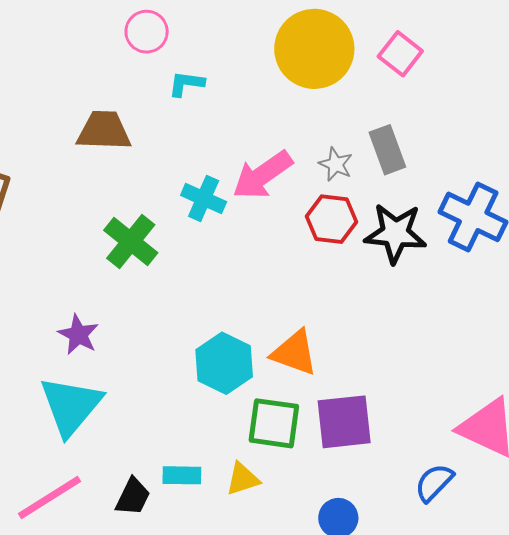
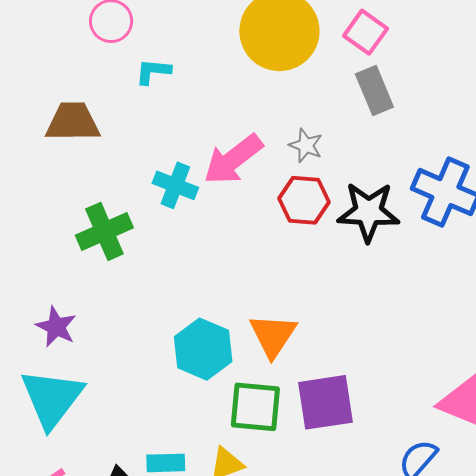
gray rectangle: (387, 150) -> (374, 91), moved
green cross: (131, 241) -> (104, 231), turned 30
orange triangle: (294, 353) -> (273, 335), turned 46

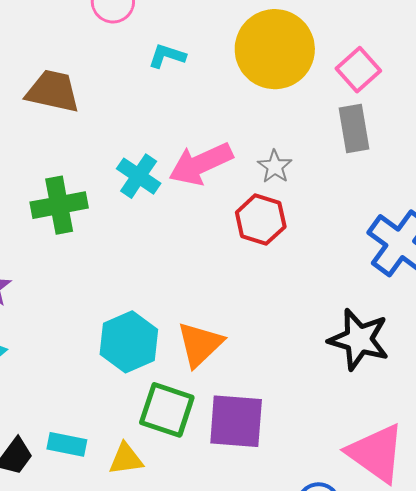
cyan L-shape: (153, 71) -> (167, 56), moved
black star: (368, 212) -> (359, 339), moved

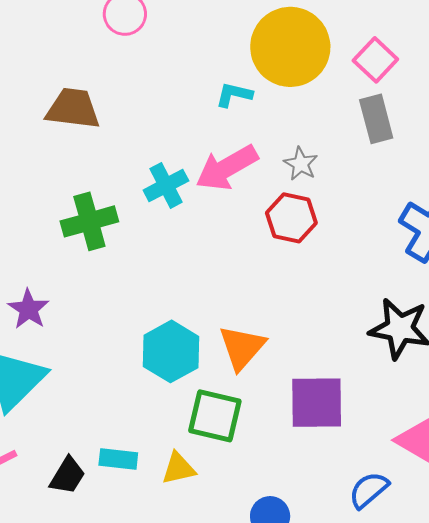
cyan L-shape: (167, 56) -> (234, 95), moved
cyan cross: (139, 176) -> (166, 185), turned 33
purple square: (236, 421) -> (317, 403), moved

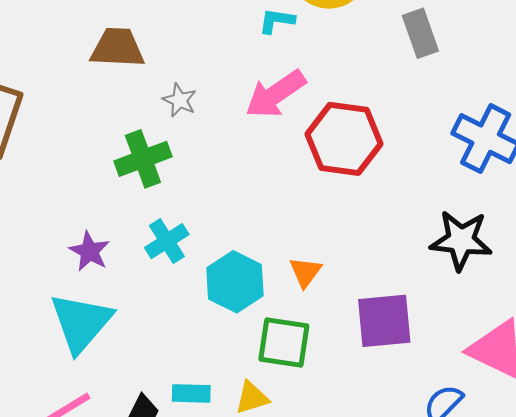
gray star: (301, 164) -> (180, 100), moved
cyan cross: (166, 185) -> (167, 241), moved
red hexagon: (291, 218) -> (344, 139), size x1.5
orange triangle: (242, 348) -> (305, 272), size x0.7

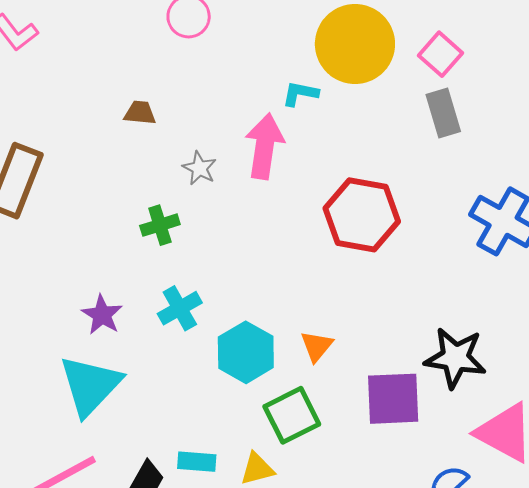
brown trapezoid: (117, 48) -> (140, 113), size x0.6
pink arrow: (275, 94) -> (265, 146), moved, turned 130
green cross: (143, 159) -> (160, 225), size x0.7
black star: (461, 240) -> (455, 358), moved
green square: (284, 342) -> (292, 415), turned -38

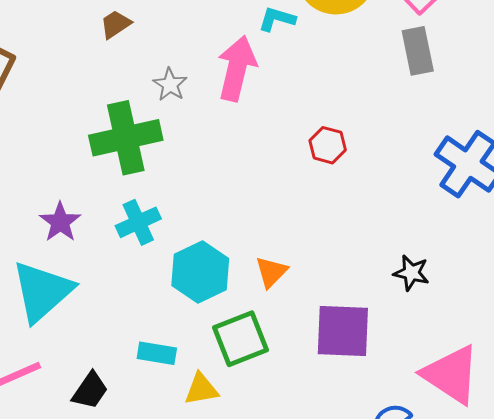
brown trapezoid: (140, 113) -> (116, 24), turned -44
red hexagon: (362, 215) -> (328, 145), size x0.5
green cross: (160, 225) -> (126, 138), size x1.8
black star: (455, 358) -> (411, 273), moved, size x0.6
cyan rectangle: (197, 462) -> (157, 353), moved

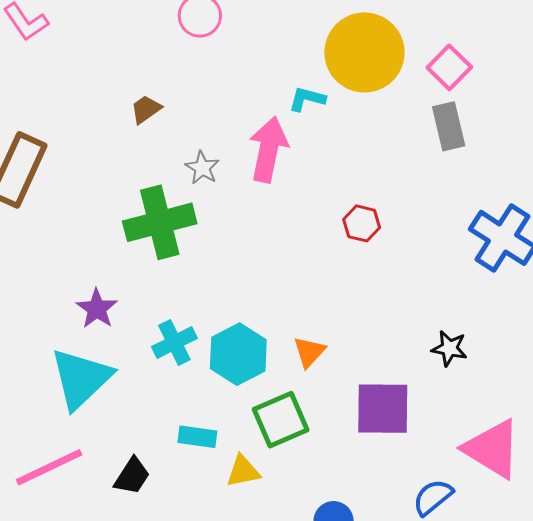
cyan cross: (138, 222) -> (174, 343), moved

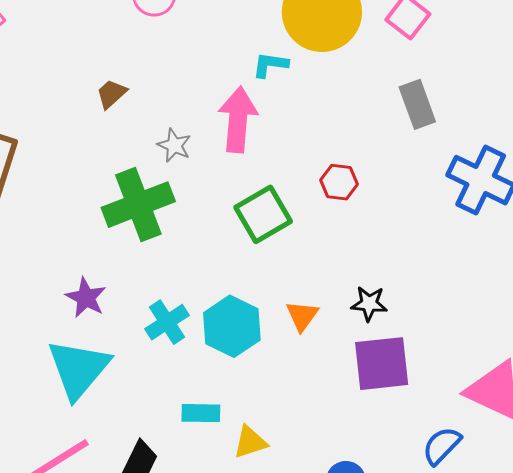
gray rectangle: (449, 126) -> (417, 104), moved
black star: (449, 348) -> (369, 304), moved
green square: (281, 420) -> (263, 214), moved

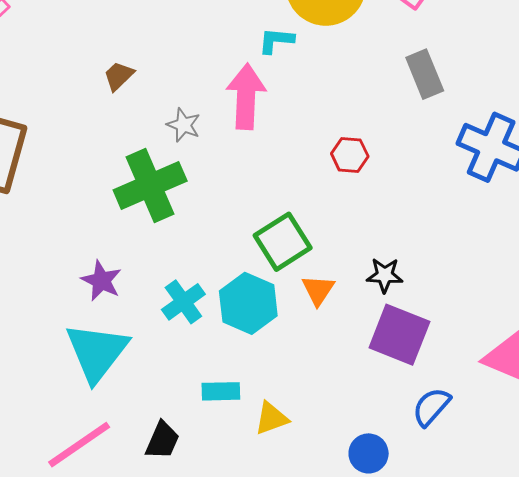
green square: (263, 214) -> (283, 242), moved
purple square: (382, 364) -> (399, 335), turned 30
blue semicircle: (442, 446) -> (431, 407), moved

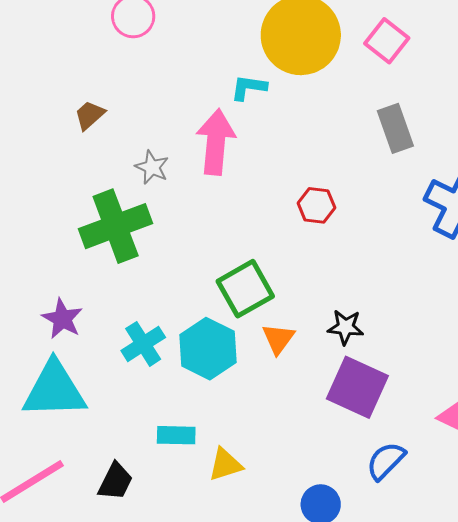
cyan triangle: (97, 352) -> (54, 390), turned 48

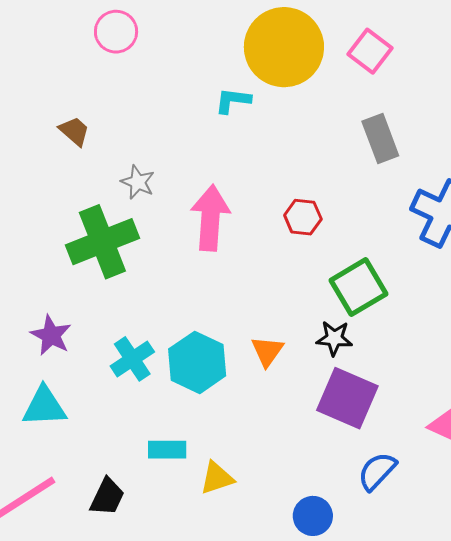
brown trapezoid: (90, 115) -> (74, 131), turned 84
pink arrow: (216, 142) -> (210, 218), moved
green square: (245, 289) -> (358, 287), moved
cyan triangle: (54, 390) -> (44, 407), size x0.7

